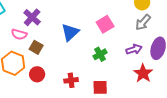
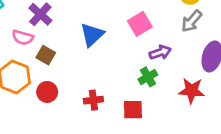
purple arrow: (134, 49) -> (160, 52), moved
green cross: (100, 54) -> (148, 77), moved
red star: (143, 73) -> (192, 91), turned -30

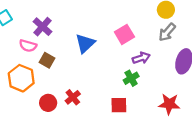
red star: (192, 91) -> (169, 104), moved
red circle: (47, 92) -> (48, 103), moved
red cross: (93, 100) -> (73, 97), moved, turned -32

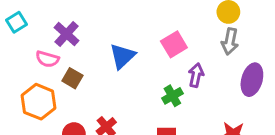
gray arrow: (167, 32) -> (230, 41), turned -30
purple arrow: (141, 58) -> (196, 75), turned -60
green cross: (131, 78) -> (172, 96), moved

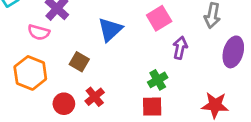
brown square: (72, 78) -> (79, 62), moved
green cross: (172, 96) -> (158, 80), moved

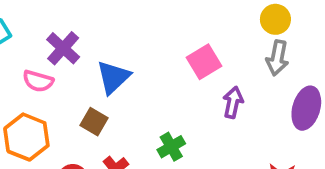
blue triangle: (110, 30) -> (113, 77), moved
green cross: (158, 80) -> (171, 147), moved

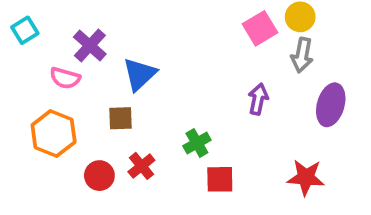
pink square: (204, 62) -> (260, 28), moved
brown square: (94, 122) -> (120, 118), turned -32

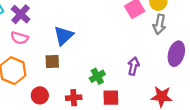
purple cross: (90, 46) -> (21, 14), moved
purple arrow: (258, 99) -> (133, 66), moved
red cross: (141, 166) -> (74, 98), moved, turned 35

